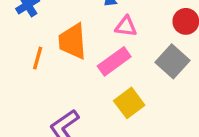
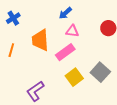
orange line: (38, 58) -> (11, 50), moved
gray square: (173, 61) -> (100, 72), moved

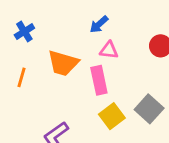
orange trapezoid: (40, 40) -> (63, 63), turned -70
pink rectangle: (65, 52) -> (99, 80), turned -66

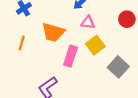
pink rectangle: (99, 80) -> (70, 56), moved, turned 30
yellow square: (112, 116) -> (95, 45), moved

